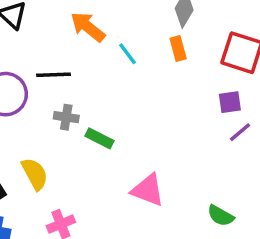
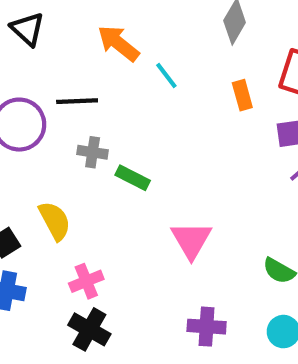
orange rectangle: (178, 48) -> (242, 95), moved
pink triangle: (148, 190) -> (191, 240), turned 39

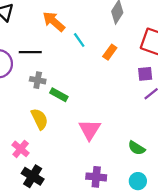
orange rectangle: (242, 95) -> (110, 52), moved, turned 49
yellow semicircle: (55, 221) -> (39, 119), moved
pink cross: (86, 281) -> (21, 149), moved, turned -30

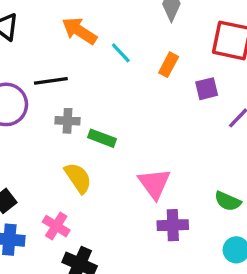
purple square: (145, 74) -> (207, 89), moved
purple cross: (96, 177) -> (173, 225), moved

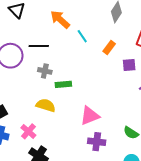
green rectangle: (102, 138) -> (63, 84), turned -35
yellow semicircle: (78, 178) -> (46, 105), turned -48
pink triangle: (154, 184) -> (90, 116), turned 35

